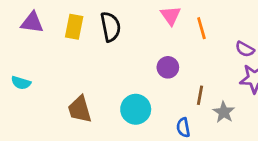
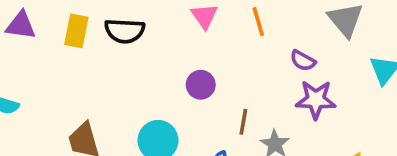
black semicircle: (111, 27) -> (125, 31), turned 104
orange line: (201, 28) -> (258, 22), moved

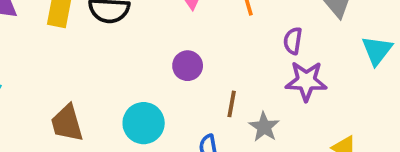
purple semicircle: (303, 61) -> (293, 41), turned 70

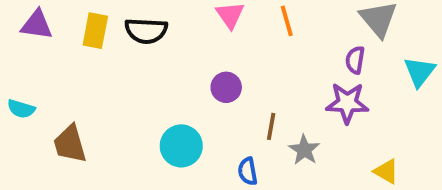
purple semicircle: (293, 41) -> (355, 60), moved
brown trapezoid: (67, 123) -> (70, 144), moved

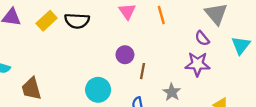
yellow rectangle: (95, 31) -> (47, 21), turned 36
purple semicircle: (355, 60) -> (202, 38), turned -49
brown line: (271, 126) -> (142, 71), moved

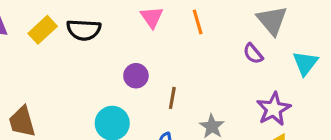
purple circle: (125, 55) -> (136, 76), moved
purple star: (197, 64) -> (274, 109), moved, turned -30

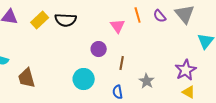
pink triangle: (152, 17) -> (118, 26), moved
purple semicircle: (253, 54) -> (160, 16), moved

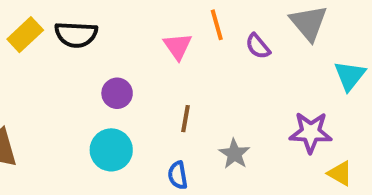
purple semicircle: (160, 16) -> (258, 46), moved
purple circle: (99, 49) -> (117, 93), moved
purple star: (186, 70) -> (311, 132), turned 30
yellow triangle: (189, 92) -> (340, 173), moved

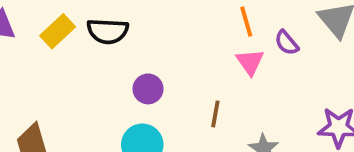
pink triangle: (178, 46) -> (250, 62), moved

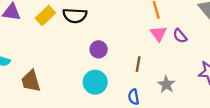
purple semicircle: (287, 43) -> (180, 36), moved

